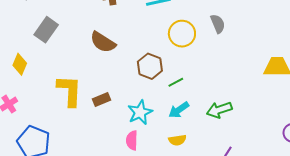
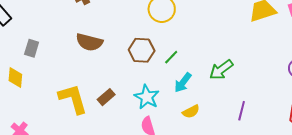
gray rectangle: (46, 30) -> (32, 48), size x0.7
yellow diamond: (20, 64) -> (15, 78), moved

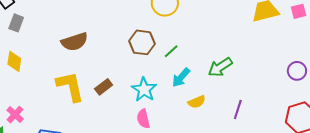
brown semicircle: (89, 42) -> (75, 42), moved, turned -36
gray rectangle: (32, 48) -> (16, 23), moved
yellow semicircle: (191, 112) -> (197, 102), moved

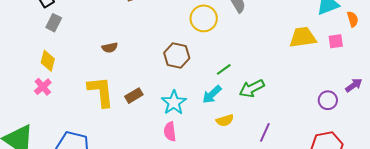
brown semicircle: (75, 42) -> (110, 48), size x0.6
green line: (171, 51) -> (224, 69), moved
pink cross: (15, 115) -> (43, 87), moved

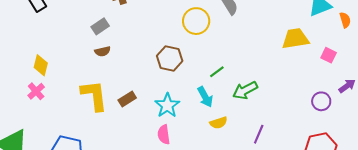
gray rectangle: (54, 23) -> (100, 26), moved, turned 30
pink square: (336, 41) -> (329, 55), moved, turned 35
cyan arrow: (212, 94) -> (205, 97), turned -75

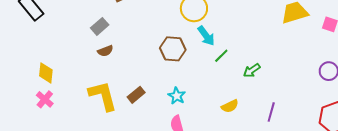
green arrow: (245, 90) -> (252, 70), size x0.7
cyan arrow: (205, 97) -> (206, 36), moved
cyan star: (167, 105) -> (177, 96), size x0.7

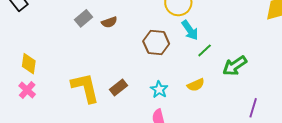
brown semicircle: (105, 51) -> (109, 22), moved
green arrow: (252, 70) -> (235, 66), size x1.4
yellow semicircle: (230, 106) -> (196, 85), moved

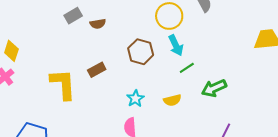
brown rectangle: (119, 88) -> (97, 70), moved

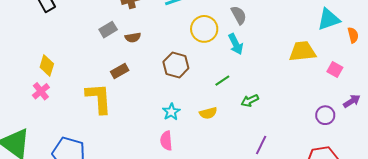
cyan arrow: (176, 45) -> (236, 44), moved
brown rectangle: (97, 70) -> (120, 71), moved
green arrow: (214, 88) -> (250, 101), size x0.7

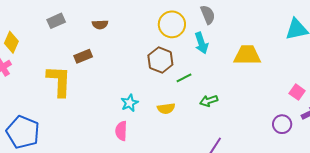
gray rectangle: (108, 30) -> (56, 21), moved
yellow trapezoid: (302, 51) -> (247, 55), moved
brown hexagon: (176, 65) -> (160, 60), moved
pink square: (335, 70) -> (297, 92), moved

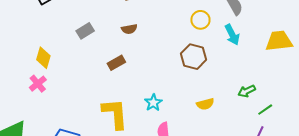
yellow circle: (172, 24) -> (200, 20), size x0.7
green line: (184, 78) -> (265, 110), moved
yellow L-shape: (59, 81) -> (115, 114), moved
cyan star: (130, 103) -> (153, 103), moved

